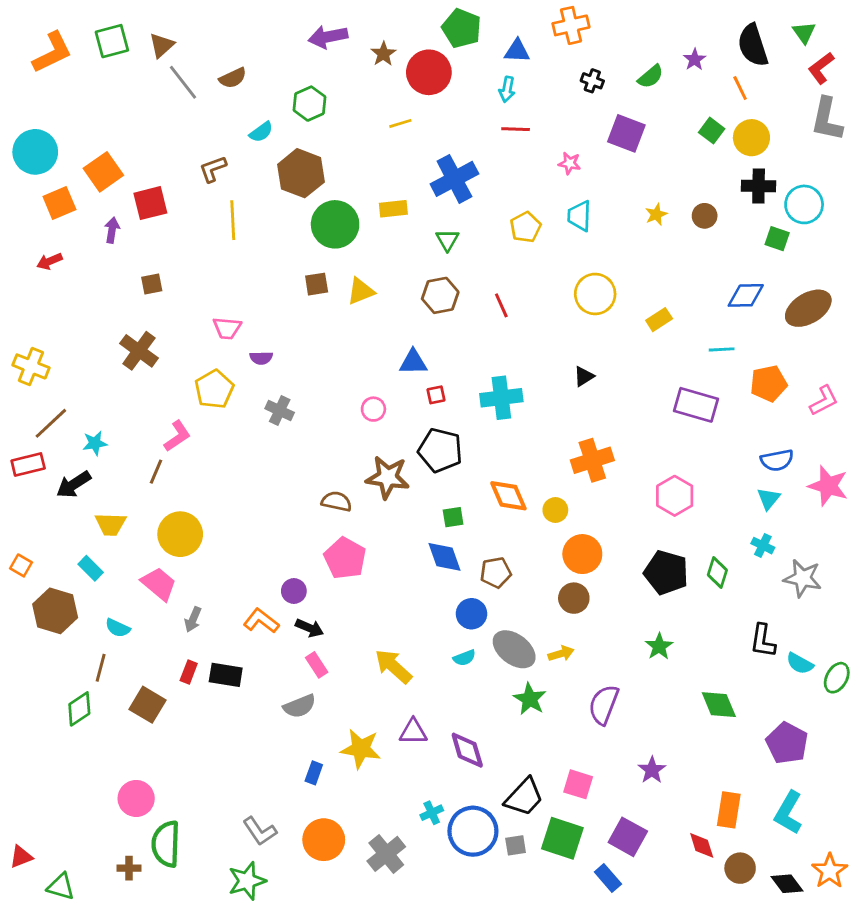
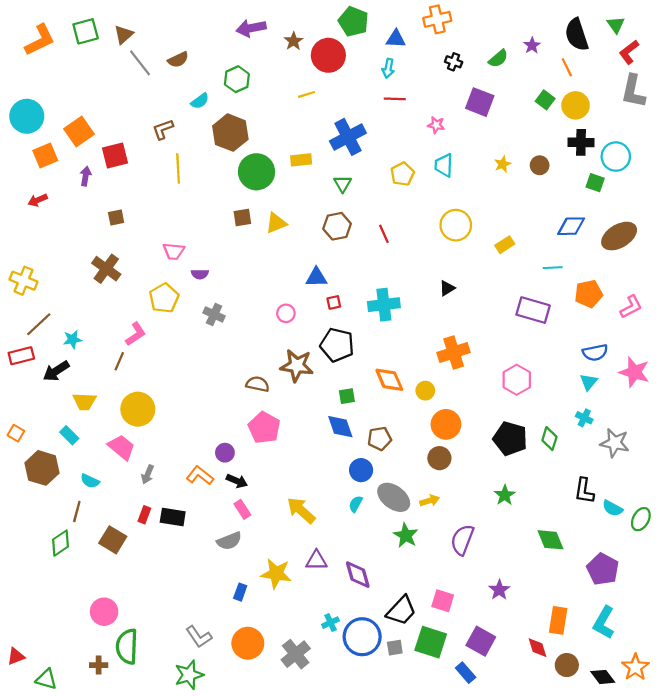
cyan semicircle: (464, 658) -> (356, 504), turned 140

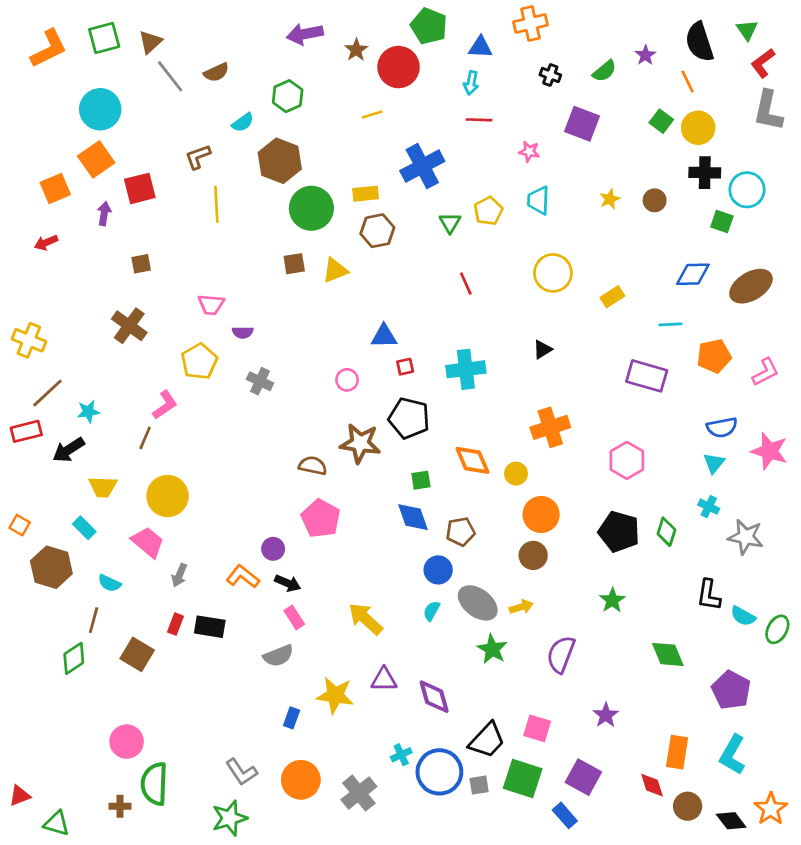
cyan circle: (27, 116) -> (100, 109), moved
green triangle: (343, 184) -> (450, 223), moved
brown hexagon: (337, 226) -> (377, 231), moved

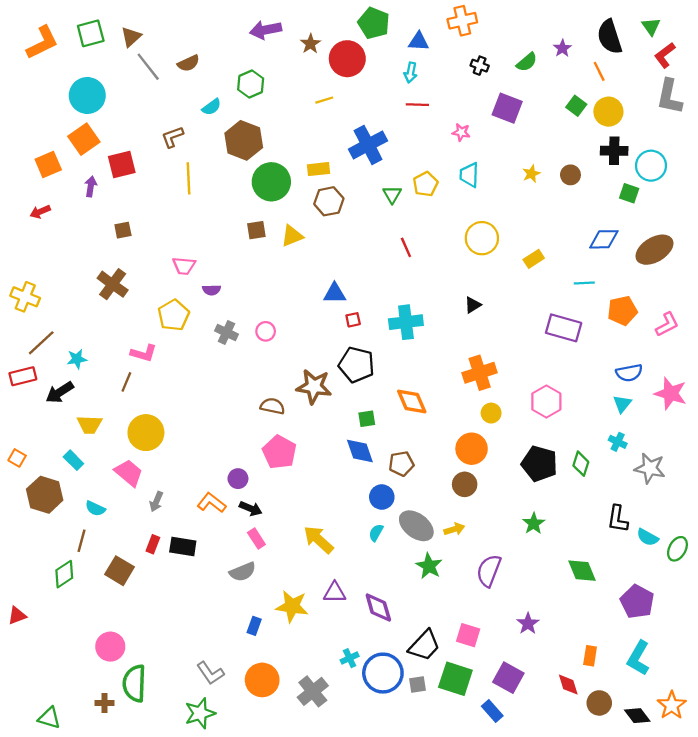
pink circle: (347, 380) -> (266, 331), moved
pink L-shape: (165, 405) -> (144, 353), turned 50
yellow circle: (516, 474) -> (491, 413), moved
orange rectangle: (677, 752) -> (590, 656), size x0.7
red triangle: (20, 796) -> (17, 616), moved

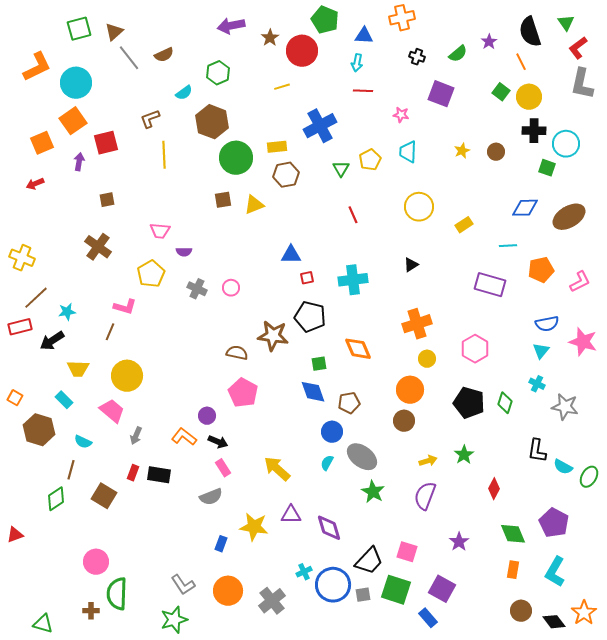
orange L-shape: (42, 43) -> (37, 67), moved
yellow arrow: (454, 529) -> (428, 461), moved
green diamond: (582, 571) -> (513, 534), moved
red diamond: (568, 685) -> (494, 489), moved, turned 45

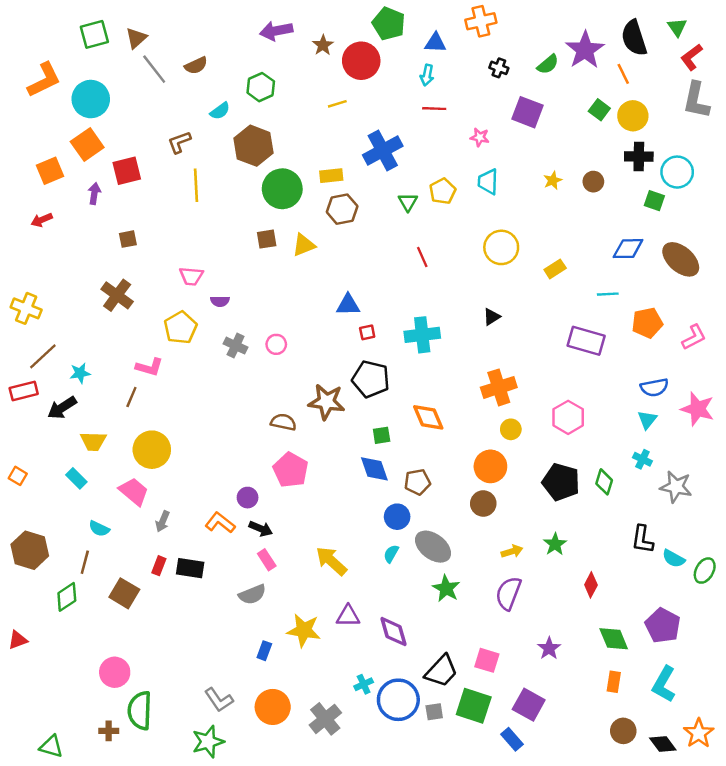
purple star: (489, 42) -> (585, 50), size x2.0
brown ellipse: (569, 217) -> (681, 259), turned 72
brown hexagon: (39, 430) -> (30, 550), moved

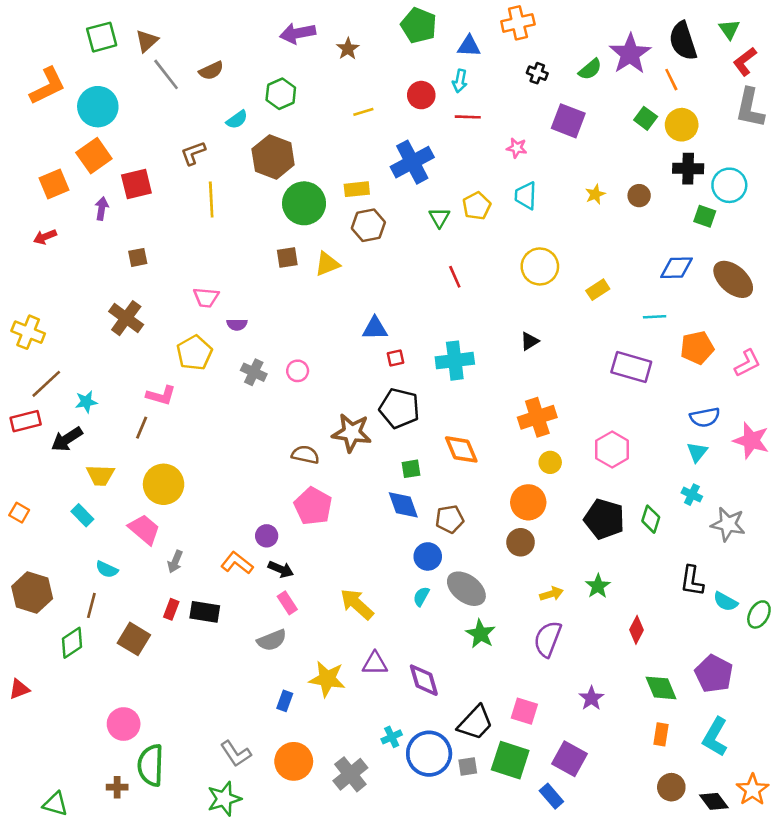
red circle: (361, 61) -> (421, 95), moved, size x0.7

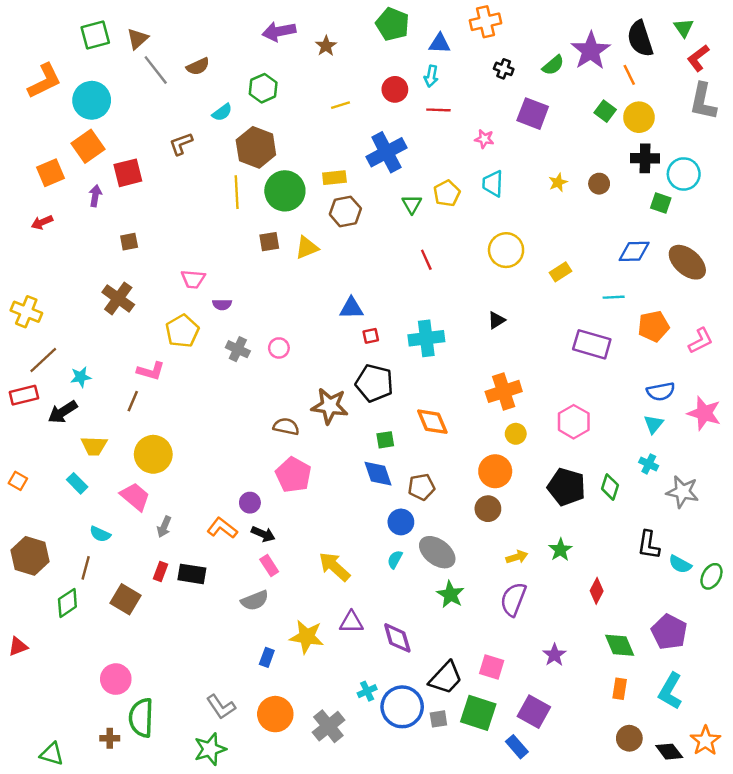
yellow line: (211, 199) -> (237, 192), moved

